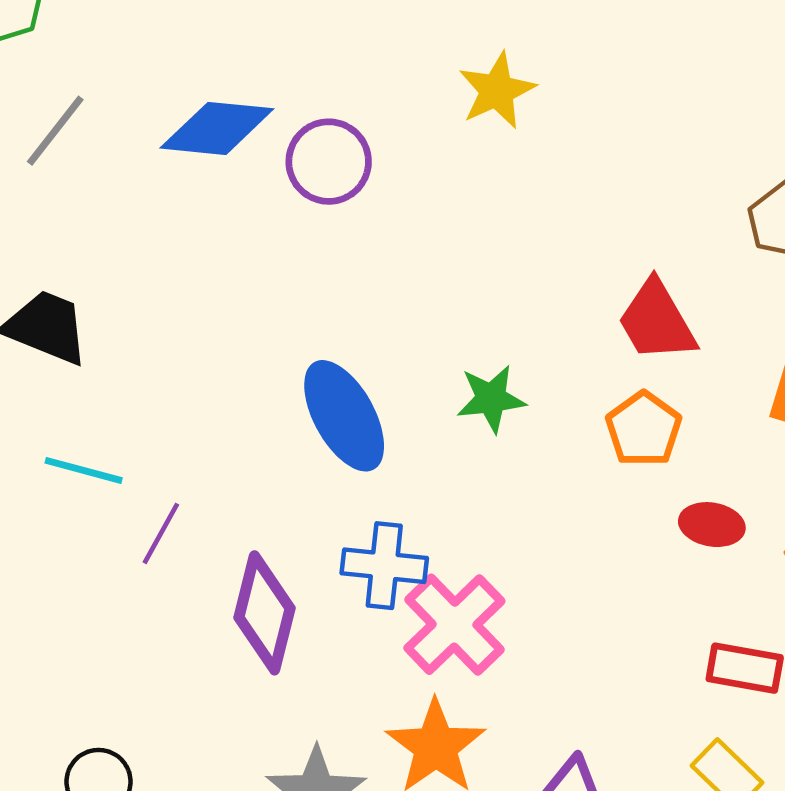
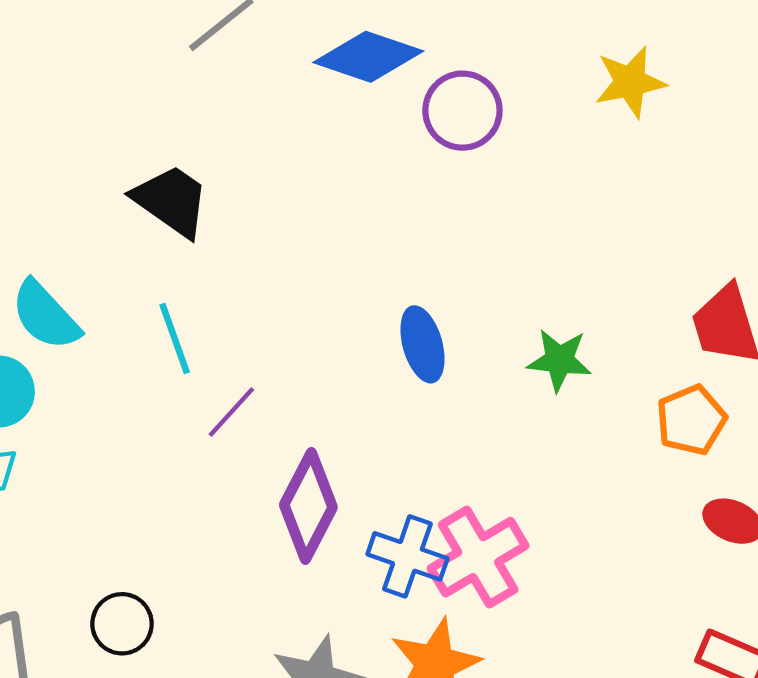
blue ellipse: (344, 416) -> (422, 344), size x0.7
cyan line: (84, 470) -> (175, 339), turned 42
blue cross: (384, 566) -> (407, 556), moved

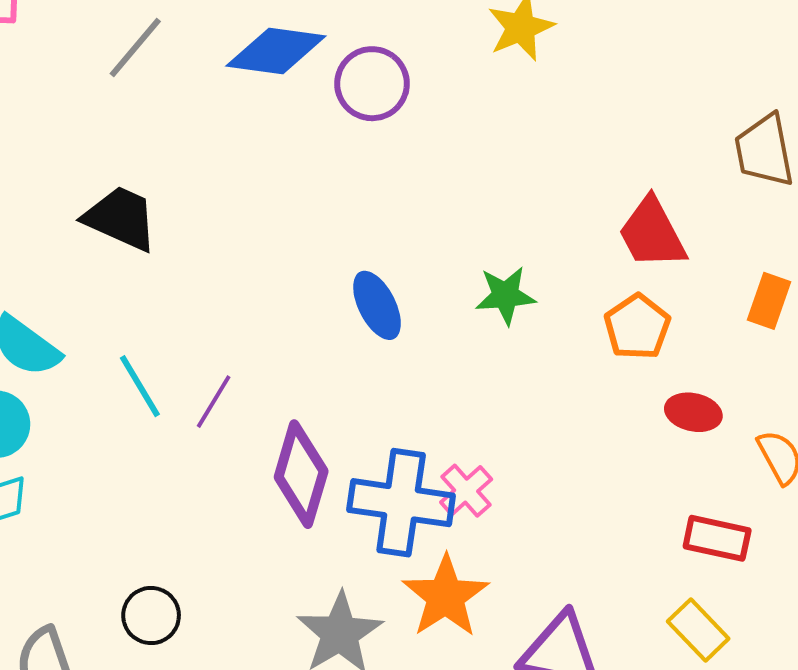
cyan line: (175, 339) -> (140, 386), moved
blue cross: (407, 556) -> (401, 503), size x1.4
pink cross: (478, 557) -> (466, 491), size x0.6

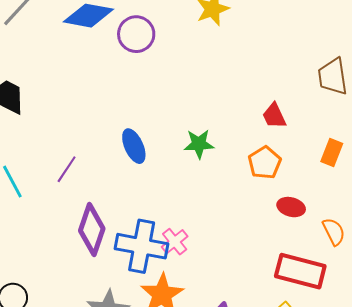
red trapezoid: (652, 233) -> (274, 116), size x0.7
purple line: (214, 402) -> (67, 169), moved
red rectangle: (717, 538) -> (300, 271), size x1.5

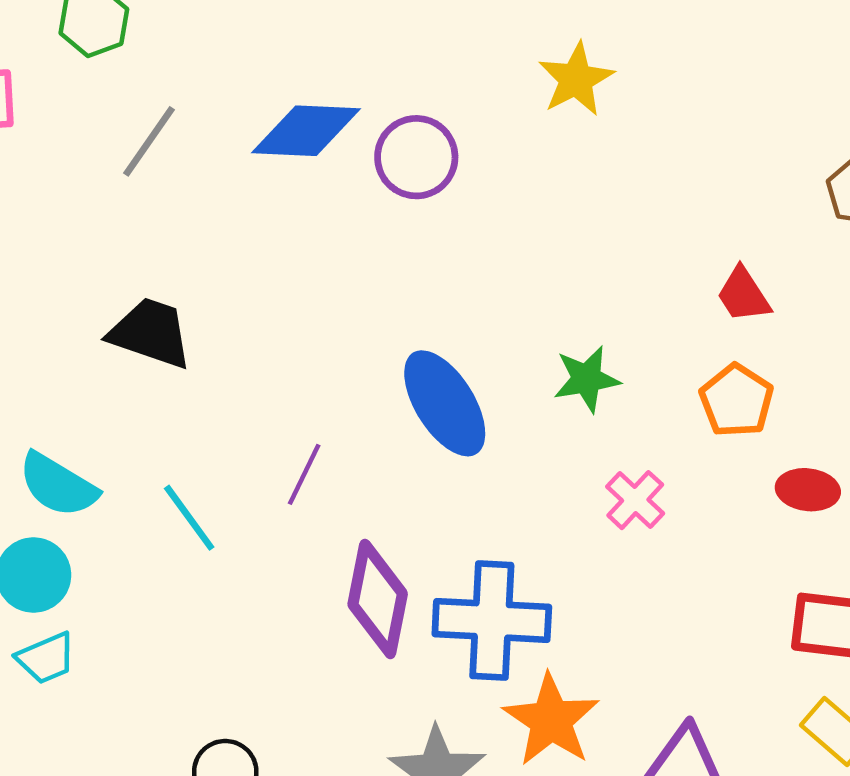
blue ellipse: (134, 146) -> (445, 403), size x1.4
pink cross: (175, 242) -> (635, 500), moved

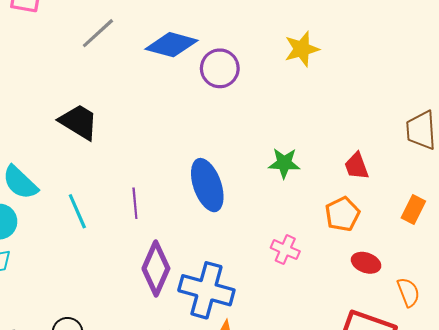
green star: (587, 379) -> (284, 163), moved
purple line: (304, 474) -> (135, 203), turned -44
pink cross: (635, 500) -> (285, 250), turned -32

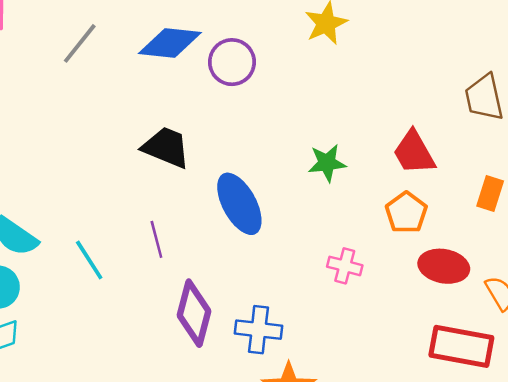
black trapezoid: (79, 122) -> (166, 147), moved
red trapezoid: (357, 166) -> (414, 153), size x1.4
red ellipse: (366, 263) -> (444, 266), size x1.4
blue cross: (206, 290) -> (258, 330), size x0.7

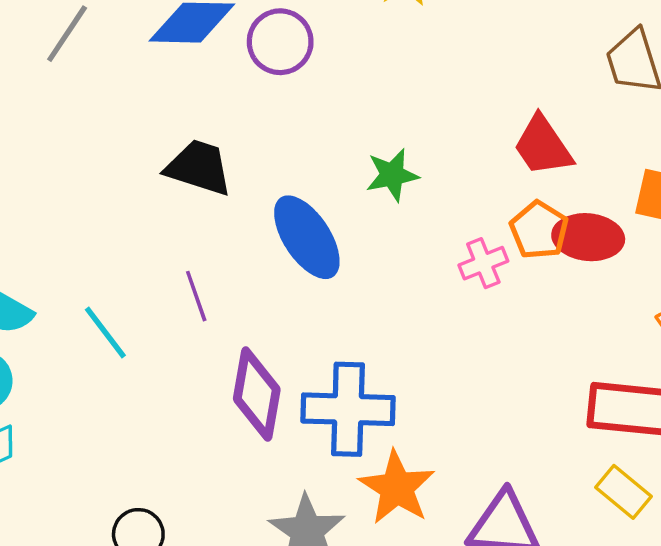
green star: (327, 163) -> (392, 175), moved
pink cross: (345, 266) -> (483, 263), moved, turned -32
red ellipse: (444, 266) -> (588, 237), moved
blue cross: (258, 330) -> (348, 409), size x1.4

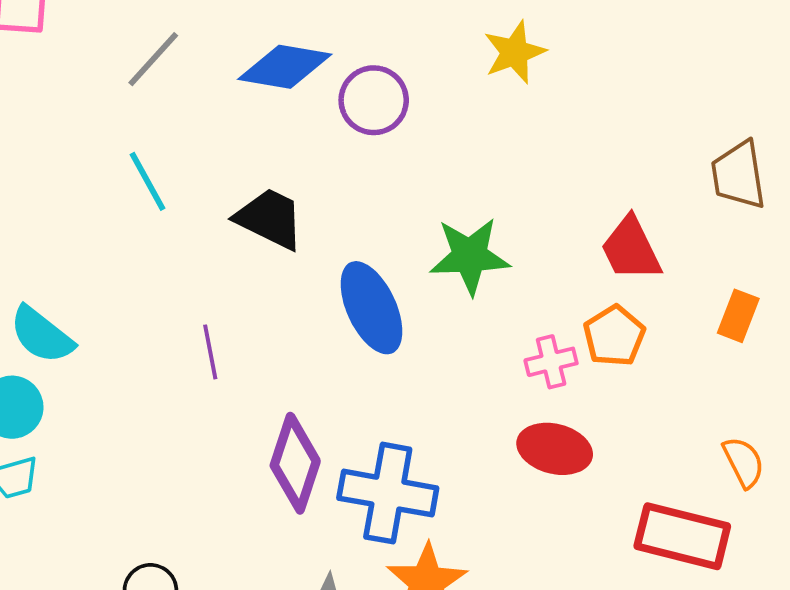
green star: (392, 175) -> (470, 256), size x1.4
red ellipse: (588, 237) -> (555, 449), moved
purple line: (196, 296) -> (210, 352), moved
cyan line: (105, 332) -> (147, 181), moved

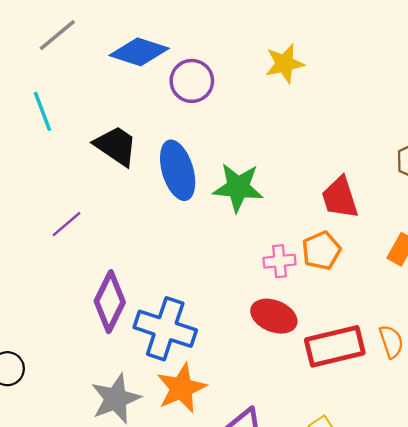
blue ellipse: (371, 308) -> (178, 170), moved
purple line: (210, 352) -> (66, 224), turned 52
red rectangle: (682, 536) -> (335, 346), moved, turned -36

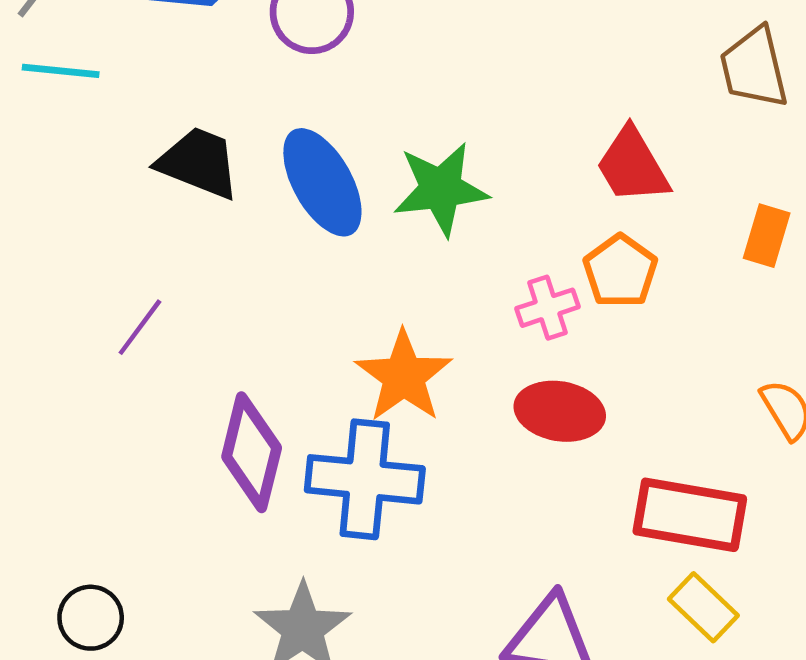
cyan line: (43, 111) -> (61, 71), moved, turned -51
red rectangle: (335, 346) -> (690, 515), moved, turned 36
orange star: (181, 388) -> (404, 376), moved

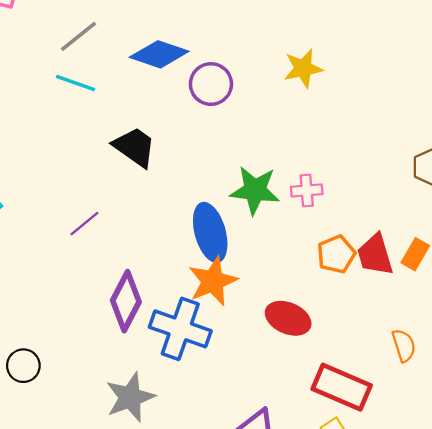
red trapezoid: (632, 166) -> (375, 255), moved
blue ellipse: (322, 182) -> (210, 232), moved
pink cross: (547, 308) -> (307, 190), moved

